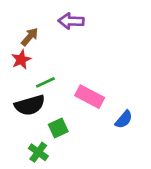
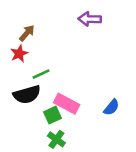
purple arrow: (71, 21) -> (90, 19), moved
pink rectangle: (90, 97) -> (67, 104), moved
green cross: (38, 152) -> (56, 139), moved

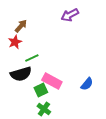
purple arrow: (90, 19) -> (70, 15), turned -30

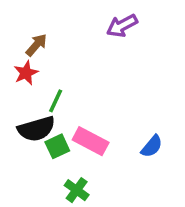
green line: (32, 58) -> (56, 101), turned -40
green square: (41, 90) -> (57, 146), moved

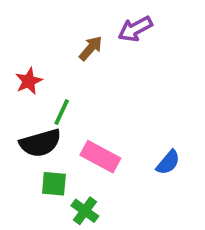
brown arrow: (36, 45) -> (91, 48), moved
green square: (57, 146) -> (54, 184), moved, turned 30

